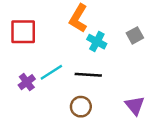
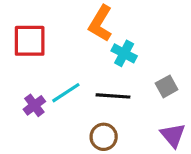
gray square: (135, 35) -> (167, 86), moved

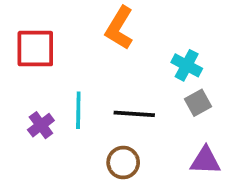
cyan cross: (124, 53) -> (187, 65), moved
cyan line: (66, 93) -> (78, 110), turned -56
purple triangle: (173, 135) -> (205, 161), turned -48

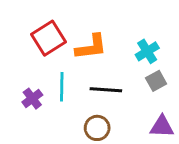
orange L-shape: (119, 28) -> (91, 47), moved, turned -128
red square: (35, 49) -> (48, 38), moved, turned -32
cyan cross: (187, 65) -> (147, 51), turned 30

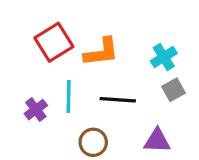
purple triangle: (162, 126) -> (157, 141), moved
brown circle: (97, 128) -> (93, 142), moved

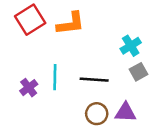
red square: (54, 42) -> (30, 20), moved
orange L-shape: (101, 52) -> (71, 23), moved
brown circle: (93, 142) -> (97, 114), moved

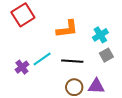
orange L-shape: (71, 23) -> (67, 29), moved
cyan line: (55, 77) -> (42, 59), turned 54

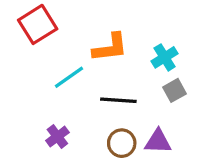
cyan line: (42, 59) -> (69, 77), moved
purple cross: (22, 67) -> (57, 137), moved

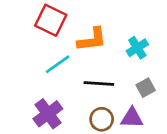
red square: (38, 24) -> (51, 20), moved, turned -32
gray square: (174, 90) -> (146, 88), moved
purple cross: (57, 137) -> (48, 114), size x1.5

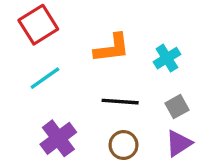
red square: (51, 20) -> (38, 25), moved, turned 32
cyan line: (58, 64) -> (45, 78), moved
purple triangle: (132, 118) -> (179, 143), moved, turned -35

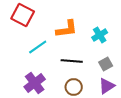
red square: (38, 25) -> (23, 15), turned -30
cyan line: (45, 78) -> (38, 47), moved

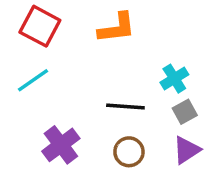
orange L-shape: (67, 29) -> (117, 28), moved
cyan cross: (100, 35) -> (174, 79), moved
cyan line: (38, 47) -> (33, 80), moved

